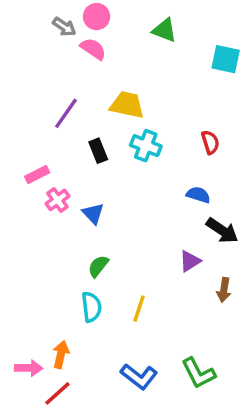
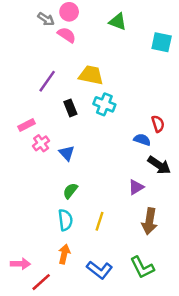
red semicircle: (210, 142) -> (158, 124), moved
brown arrow: (224, 290) -> (149, 221), moved, size x1.5
orange arrow: (61, 354) -> (64, 254), moved

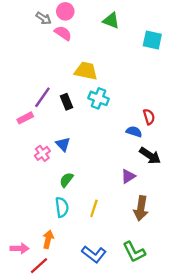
purple line: (47, 81) -> (42, 97), moved
pink cross: (41, 143) -> (42, 153), moved
orange arrow: (64, 254) -> (48, 239), moved

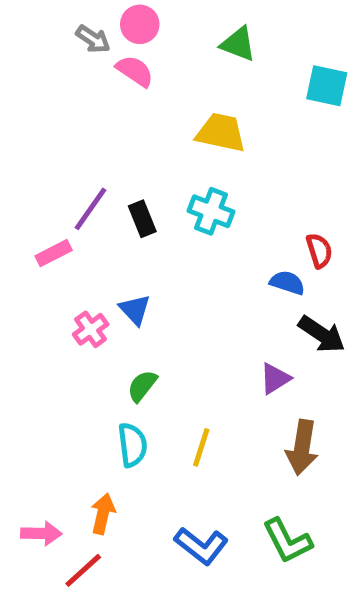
yellow trapezoid: (86, 71) -> (221, 133), moved

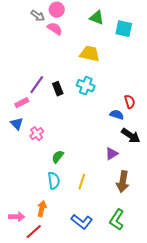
cyan square: (327, 86) -> (124, 29), moved
blue triangle: (135, 310) -> (17, 124), moved
green L-shape: (287, 541) -> (117, 220), turned 60

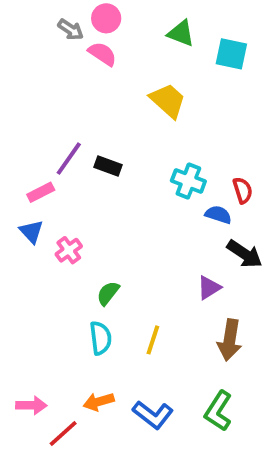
yellow trapezoid: (90, 54) -> (168, 101), turned 30
cyan cross: (86, 86) -> (188, 181), moved
black rectangle: (58, 89) -> (108, 166), turned -48
orange arrow: (42, 209) -> (99, 402), moved, turned -119

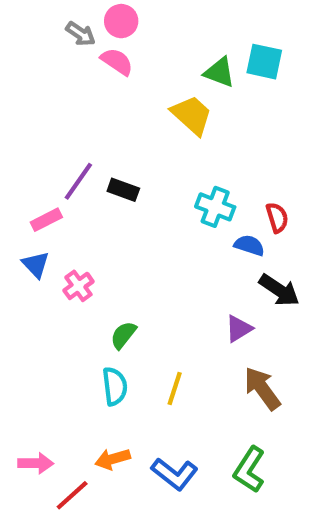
green triangle: (181, 33) -> (219, 72), moved
brown arrow: (230, 340) -> (262, 388), turned 135

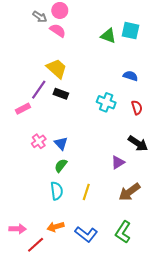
yellow trapezoid: (192, 115) -> (57, 68), moved
blue semicircle: (249, 245) -> (130, 76), moved
blue triangle: (36, 265) -> (61, 143), moved
brown arrow: (262, 388) -> (129, 192), turned -90

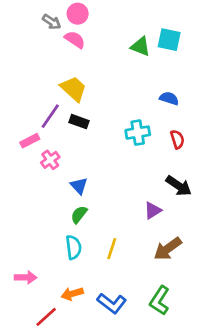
cyan cross: (106, 102) -> (138, 133), turned -30
pink cross: (39, 141) -> (50, 160), moved
pink arrow: (18, 229) -> (26, 277), moved

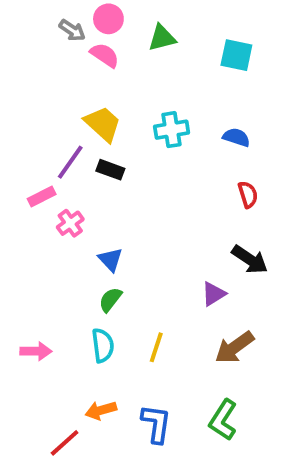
green triangle: (140, 46) -> (162, 38), moved, turned -35
cyan cross: (138, 133) -> (172, 130), moved
pink arrow: (26, 277) -> (36, 351), moved
blue L-shape: (112, 303) -> (156, 424), turned -120

